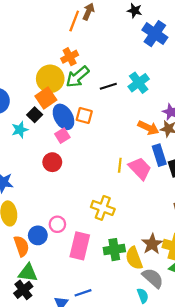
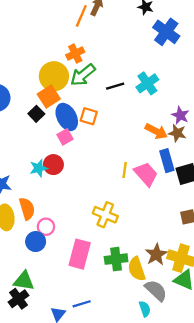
cyan star: (20, 130) -> (39, 168), moved
pink circle: (57, 224) -> (46, 227), moved
orange semicircle: (21, 246) -> (27, 209), moved

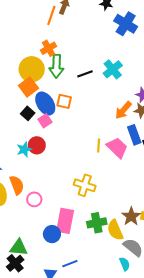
green arrow: (83, 75) -> (56, 66), turned -45
black square: (36, 114) -> (28, 113), moved
orange arrow: (156, 131) -> (123, 110), turned 108
blue circle: (36, 242) -> (52, 234), moved

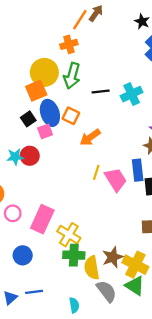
orange cross: (49, 48) -> (69, 44), moved
orange arrow: (123, 110) -> (90, 137), moved
yellow cross: (85, 185) -> (69, 235), moved
pink rectangle: (65, 221) -> (42, 219), moved
cyan semicircle: (125, 264) -> (74, 305), moved

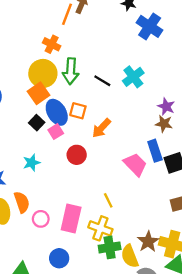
orange cross: (69, 44) -> (52, 44), moved, turned -35
black line: (101, 91) -> (102, 81), turned 49
red circle: (30, 156) -> (77, 155), moved
yellow line: (96, 172) -> (108, 200), moved, turned -32

